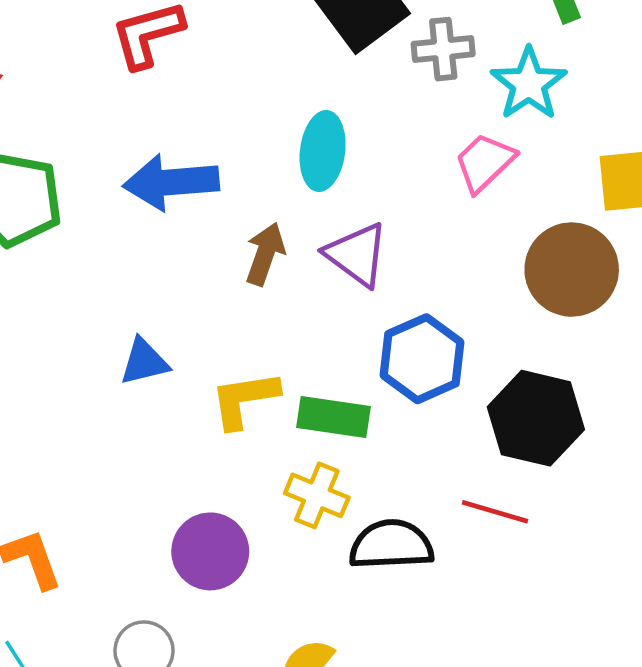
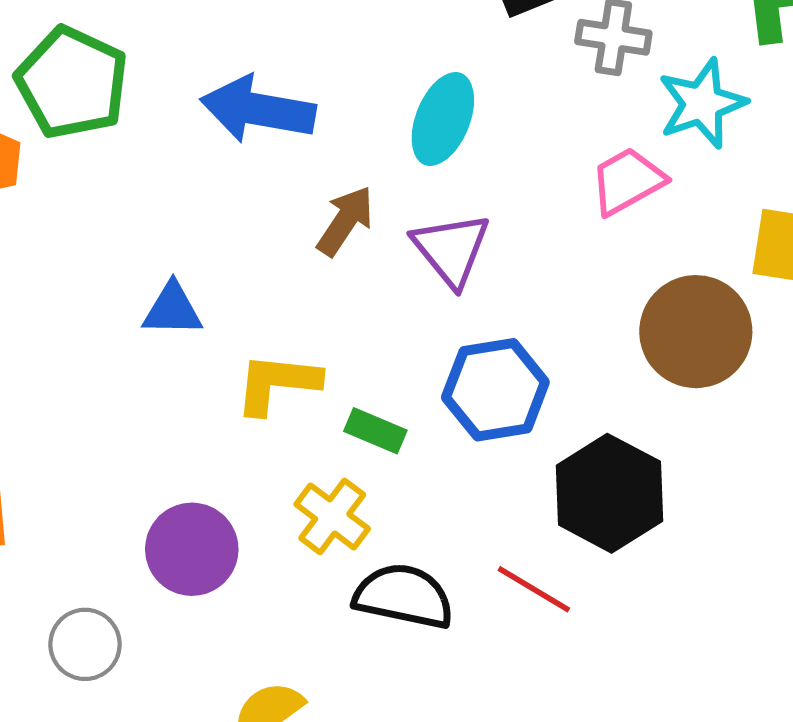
green rectangle: (334, 417) -> (375, 431), size x0.7

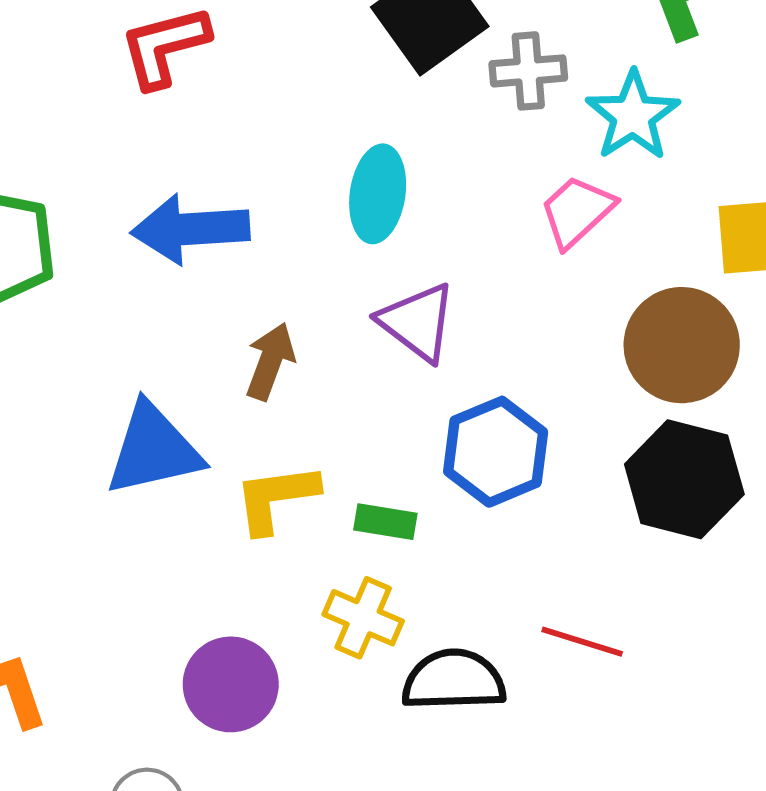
brown arrow: (345, 221) -> (270, 361), moved
blue triangle: (172, 309) -> (153, 450), size x1.6
black hexagon: (609, 493) -> (684, 479), moved

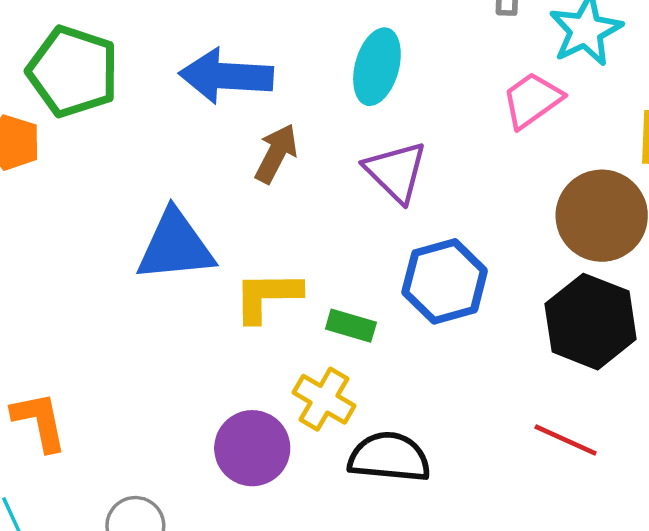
brown arrow: (270, 361) -> (276, 153), moved
red line: (582, 642) -> (566, 440), moved
purple circle: (231, 684) -> (252, 448), moved

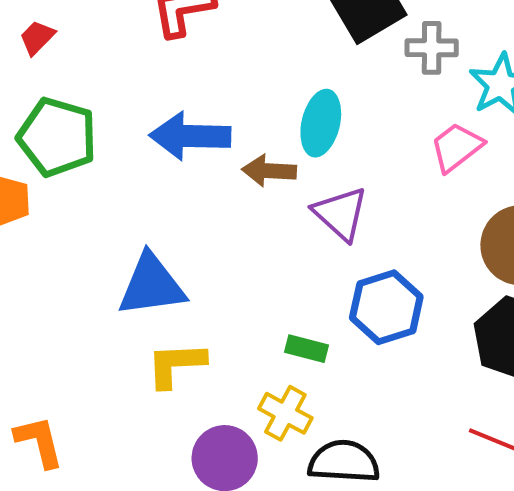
brown arrow: (276, 153) -> (269, 171), moved, turned -112
yellow L-shape: (267, 296) -> (176, 365), moved

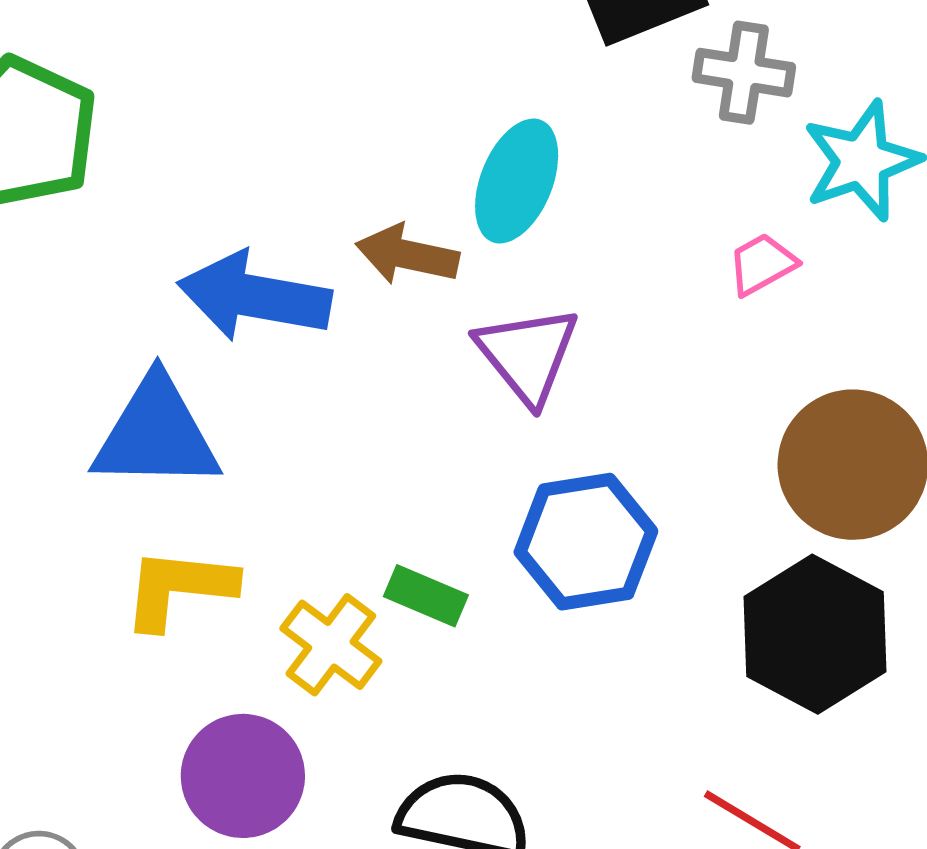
blue arrow: (190, 136) -> (254, 296), moved
pink trapezoid: (457, 147) -> (762, 264), size x0.7
yellow cross: (285, 413) -> (331, 645), moved

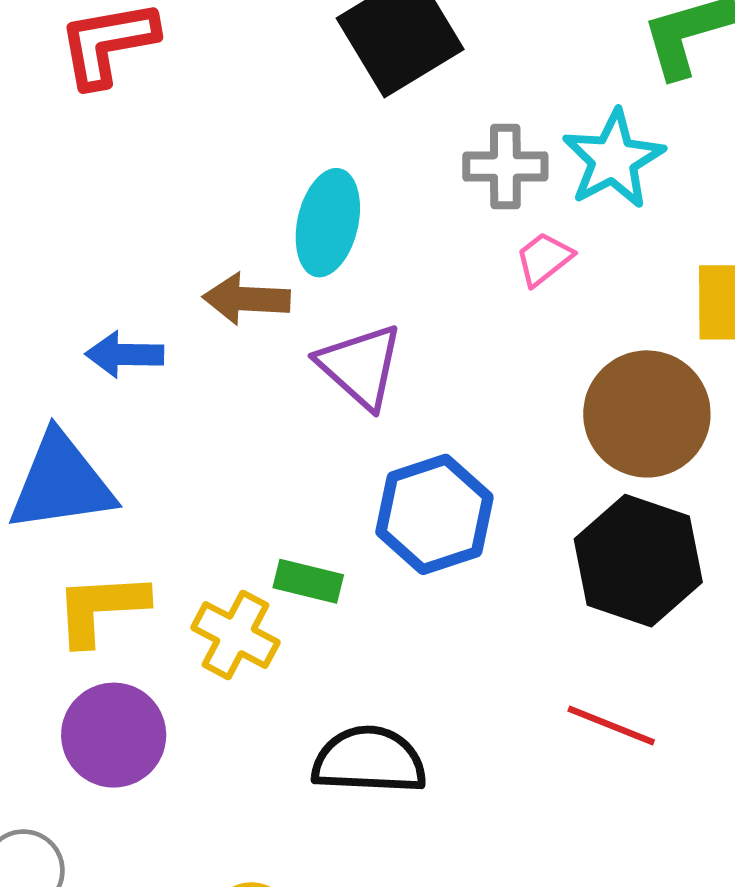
gray cross: (744, 73) -> (505, 167), moved
blue arrow: (254, 296) -> (125, 355), size x0.6
purple circle: (243, 776) -> (114, 735), moved

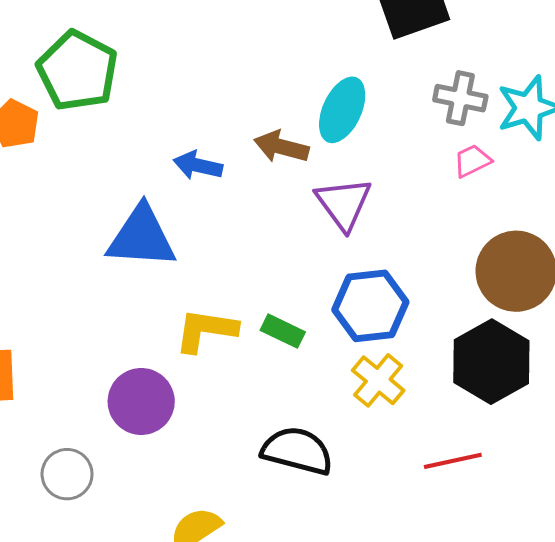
yellow L-shape: (101, 608) -> (206, 330), moved
yellow cross: (235, 635) -> (378, 380), moved
red line: (611, 726) -> (453, 461), turned -46

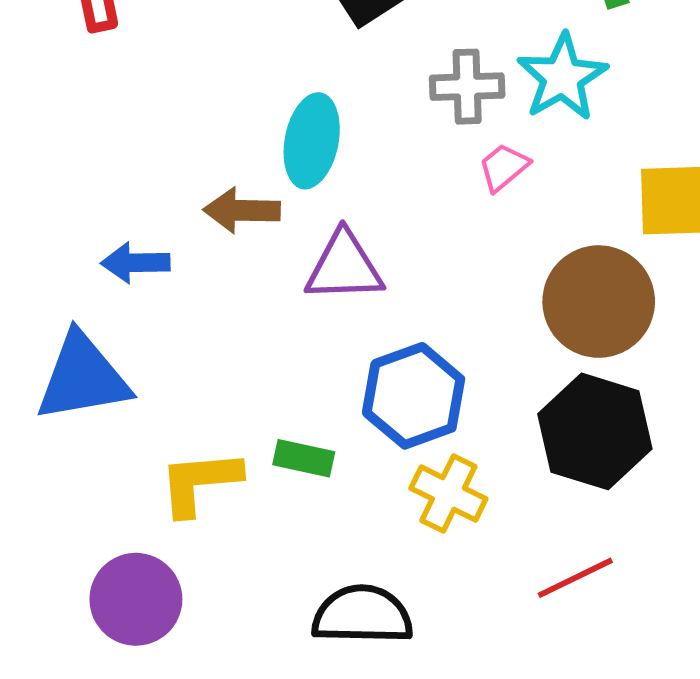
purple triangle: (344, 204) -> (344, 267), turned -42

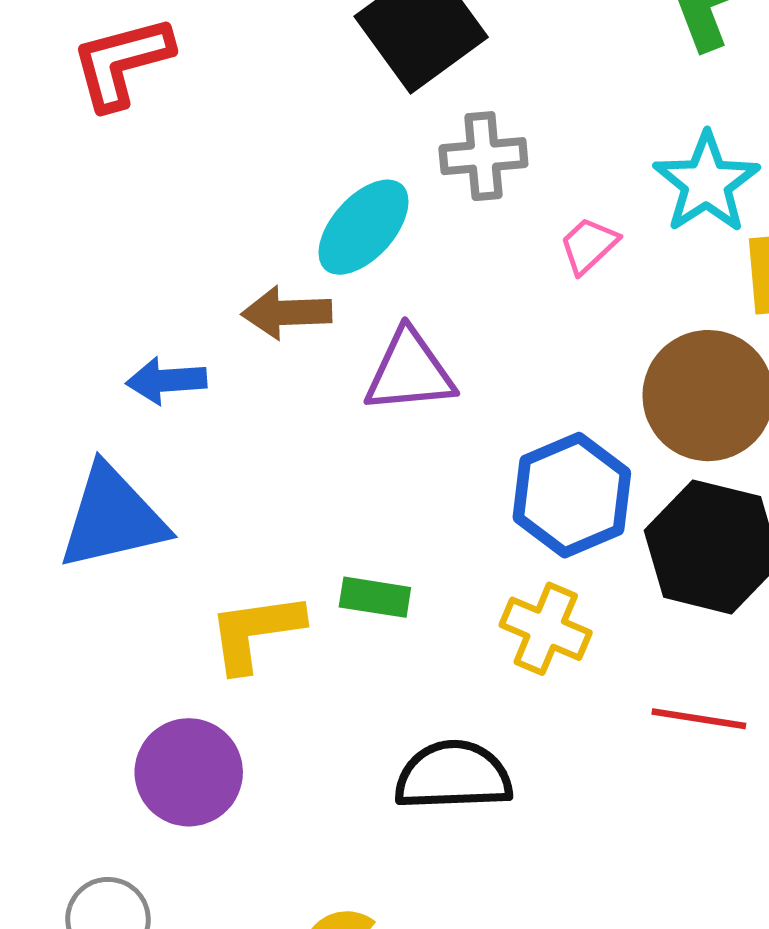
cyan star: (562, 77) -> (706, 183), moved
gray cross: (467, 87) -> (483, 156), moved
cyan ellipse: (312, 141) -> (364, 227), turned 34
blue hexagon: (414, 396) -> (572, 495), moved
red line: (575, 578) -> (699, 719), turned 38

